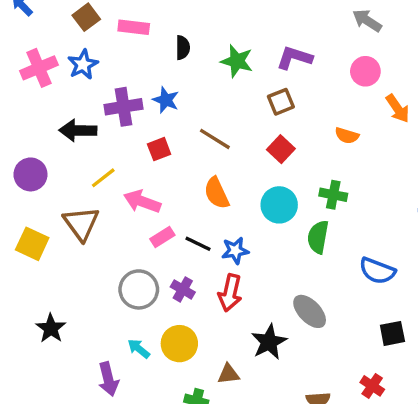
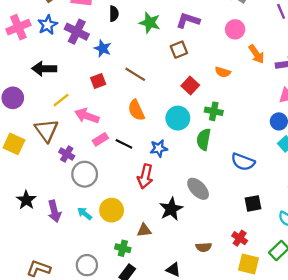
purple cross: (124, 107) -> (77, 32), moved, turned 35
red square: (281, 149) -> (190, 86), moved
blue star: (235, 251) -> (159, 148), moved
purple cross: (183, 289) -> (67, 154), moved
purple arrow: (108, 379) -> (54, 211), moved

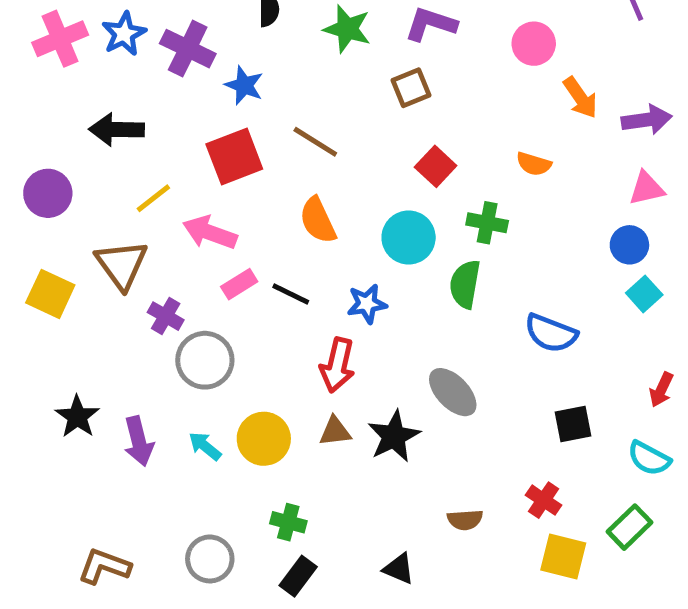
orange semicircle: (223, 72) -> (534, 164), moved
red square: (98, 81) -> (234, 157), size x1.6
brown triangle: (144, 230) -> (335, 431), moved

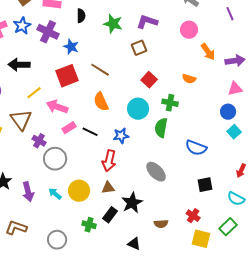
black star: (394, 436) -> (132, 203), moved
brown L-shape: (104, 566) -> (16, 228), moved
black rectangle: (298, 576) -> (110, 215), moved

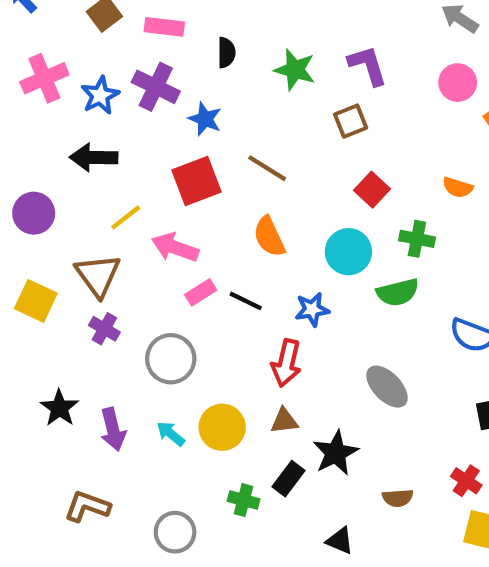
purple L-shape: (147, 22) -> (368, 65), turned 55
blue star: (22, 26) -> (100, 95), moved
green semicircle: (161, 128) -> (398, 292), turned -114
purple cross: (39, 141) -> (104, 329), moved

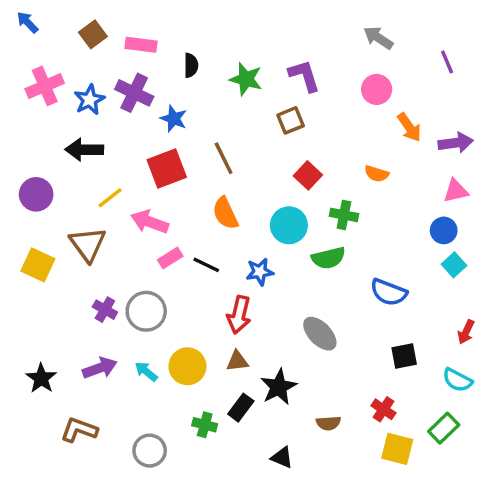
brown line: (267, 168) -> (224, 158), turned 32
purple cross: (104, 329) -> (105, 310), moved
black star: (59, 408) -> (41, 378), moved
purple arrow: (113, 429) -> (100, 368), turned -96

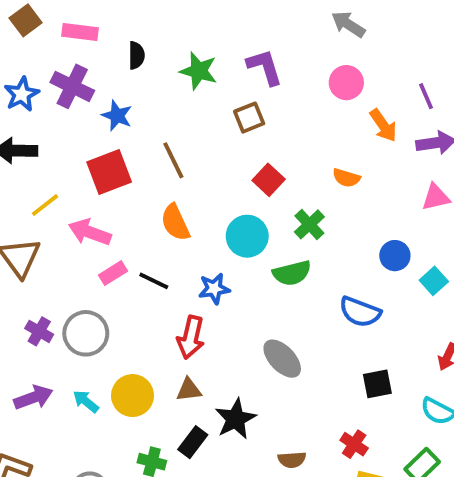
purple line: (447, 62) -> (426, 96), moved
green cross: (344, 215) -> (309, 224), turned 36
blue circle: (444, 230) -> (395, 256), moved

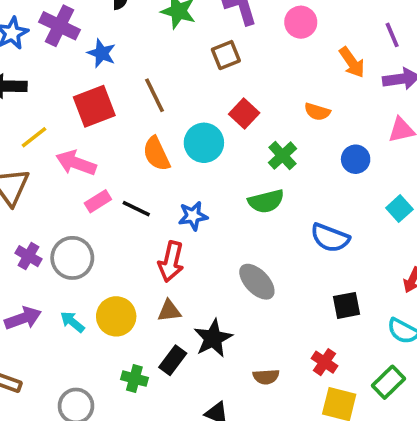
pink circle: (346, 83) -> (301, 22), moved
cyan circle: (247, 236) -> (204, 143), moved
blue circle: (395, 256) -> (356, 159), moved

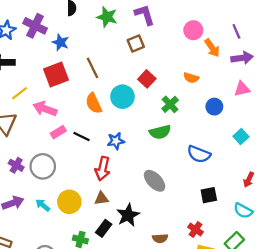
pink circle: (301, 22) -> (193, 30), moved

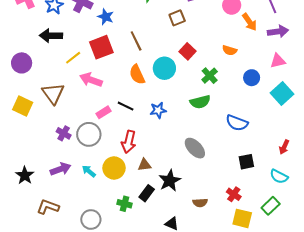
yellow line: (20, 93) -> (73, 58), moved
pink rectangle: (58, 132) -> (104, 112), moved
cyan square: (241, 136) -> (282, 93), moved, size x1.5
red arrow: (103, 169) -> (129, 142), moved

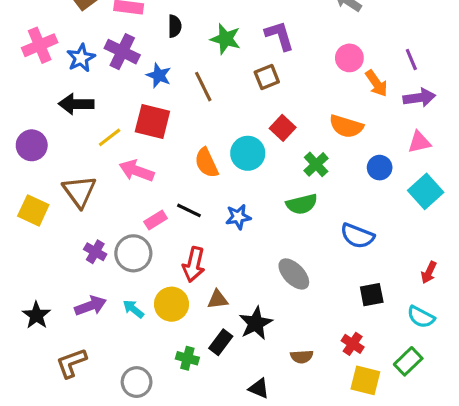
brown line: (136, 41) -> (203, 87), moved
red square: (101, 47) -> (152, 121), turned 35
orange semicircle: (230, 50) -> (346, 126), size x1.5
brown L-shape: (48, 207) -> (71, 363), turned -40

